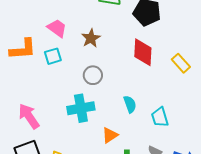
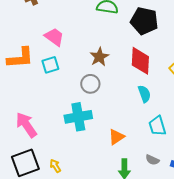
brown star: (91, 38) -> (99, 57), moved
cyan semicircle: (130, 104) -> (144, 94), moved
orange triangle: (110, 135) -> (116, 137), moved

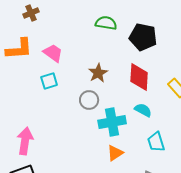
orange L-shape: (20, 58) -> (19, 49), moved
cyan semicircle: (144, 94) -> (143, 110), turned -42
cyan cross: (78, 117) -> (112, 122), moved
pink arrow: (26, 125) -> (25, 141), turned 44

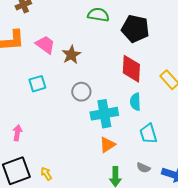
brown star: (98, 73) -> (71, 55), moved
cyan square: (49, 81) -> (37, 84), moved
cyan semicircle: (143, 110) -> (135, 102), turned -120
pink arrow: (25, 141) -> (17, 133), size x0.6

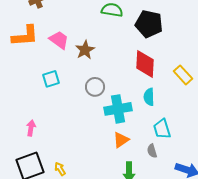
gray semicircle: (143, 168) -> (152, 151), moved, turned 48

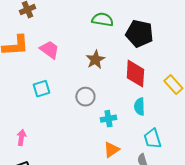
brown star: (85, 50) -> (95, 60), moved
cyan cross: (118, 109) -> (108, 119), size x0.6

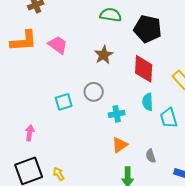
cyan square: (41, 89) -> (64, 102), moved
cyan trapezoid: (152, 139) -> (169, 118), moved

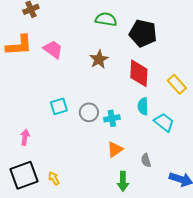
gray circle: (94, 92) -> (89, 112), moved
cyan trapezoid: (169, 118) -> (164, 122), turned 145

